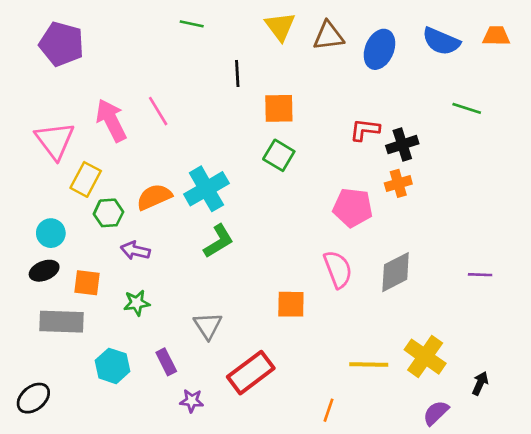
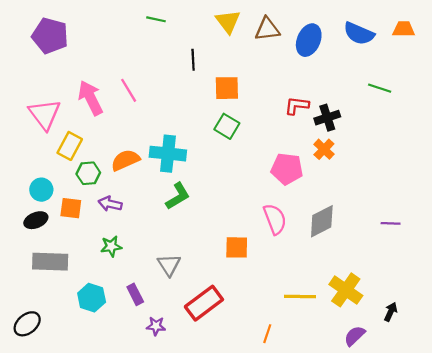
orange cross: (398, 183) -> (324, 149), turned -30
cyan cross: (206, 189) -> (168, 154), turned 36
orange square: (87, 283) -> (71, 208), moved

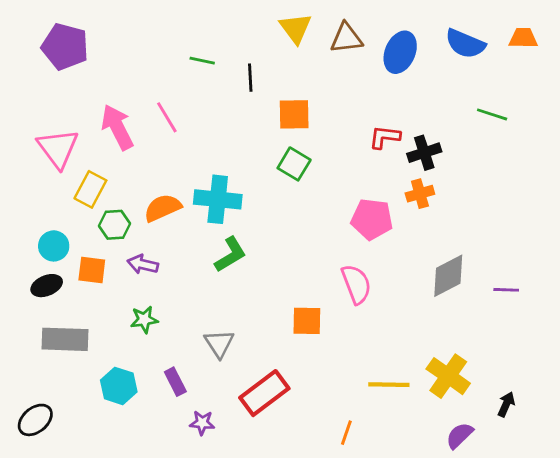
green line: (156, 19) -> (202, 61), moved
orange cross: (324, 149) -> (420, 194), turned 30
gray diamond: (322, 221) -> (448, 276), moved

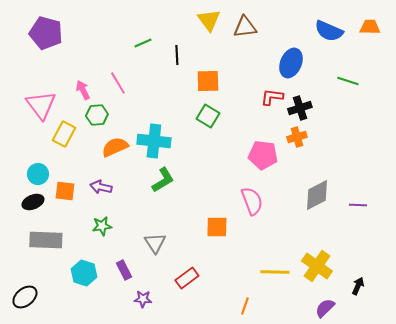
blue ellipse: (400, 52) -> (291, 63), moved
green line: (202, 61) -> (143, 43), turned -36
pink arrow: (117, 127) -> (83, 90), size x0.6
green hexagon: (114, 225) -> (97, 115), moved
red rectangle: (264, 393) -> (187, 278), size x0.7

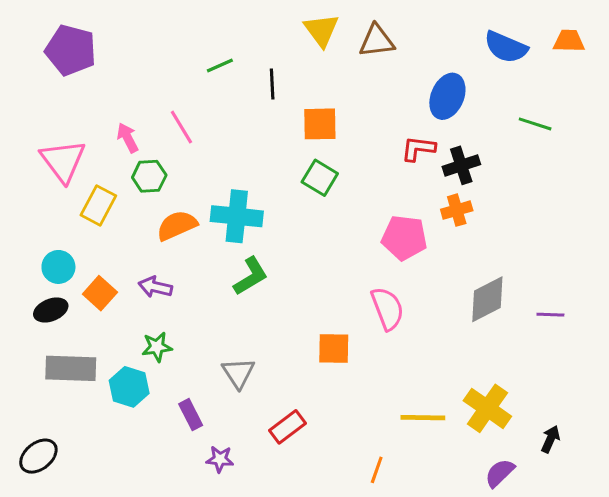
orange square: (65, 191) -> (100, 293), turned 35
cyan hexagon: (84, 273) -> (129, 387), moved

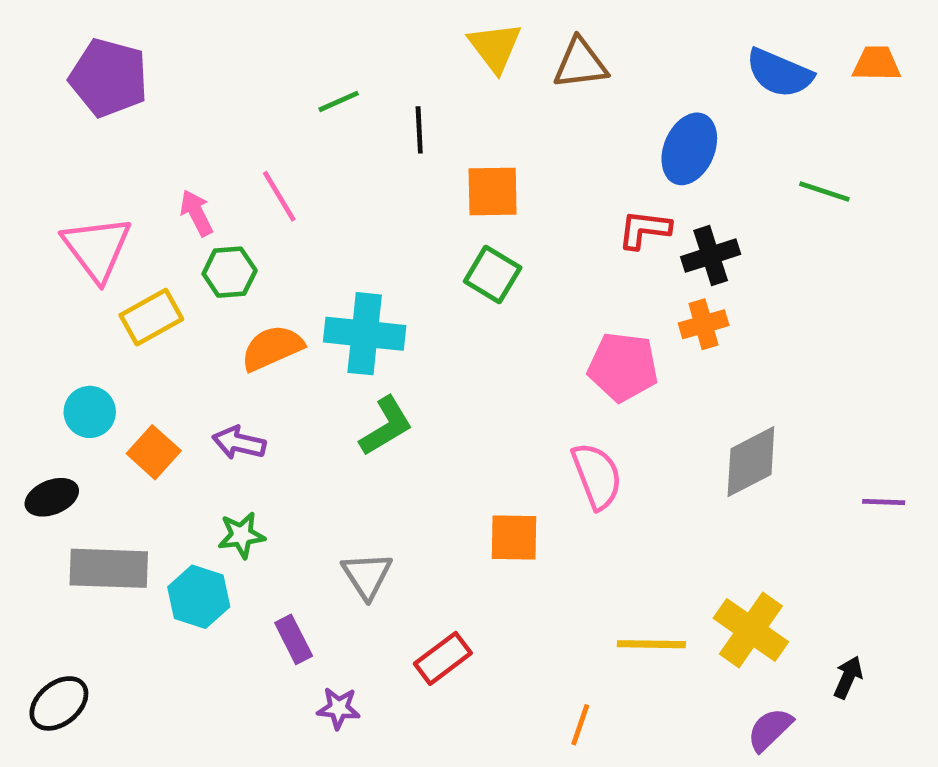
yellow rectangle: (98, 205) -> (151, 317), turned 33
black ellipse: (51, 310) -> (52, 497), moved
purple line: (550, 315) -> (884, 502), moved

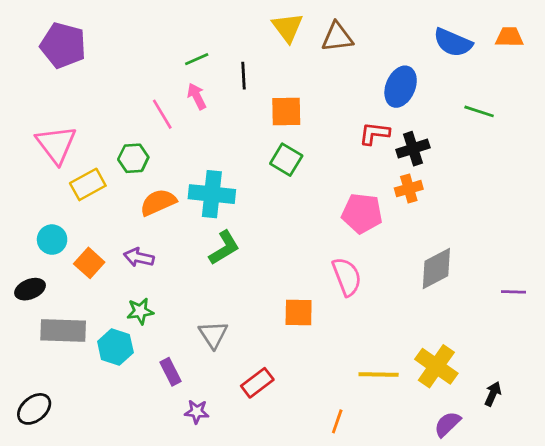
pink arrow: (196, 213) -> (197, 96), moved

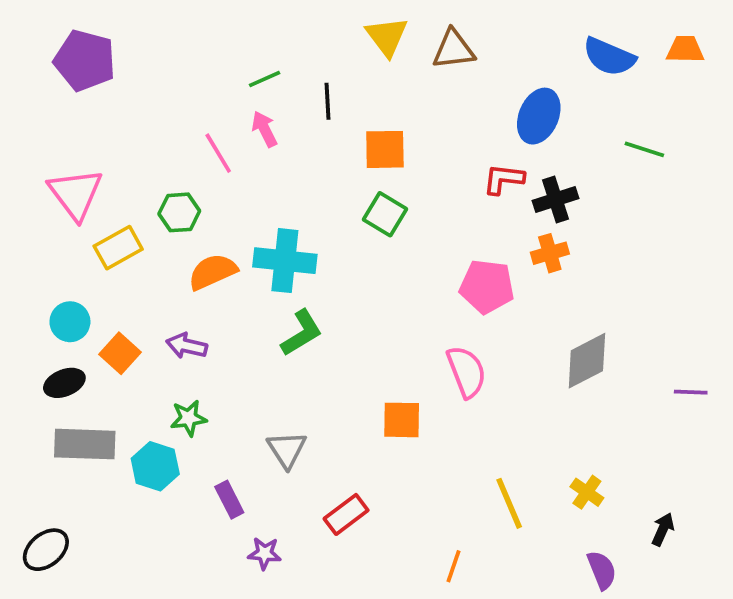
black ellipse: (30, 289) -> (64, 383), moved
yellow cross: (436, 366) -> (587, 492), size x0.6
yellow line: (379, 375) -> (509, 503), turned 66
purple semicircle: (447, 424) -> (602, 570), turned 112

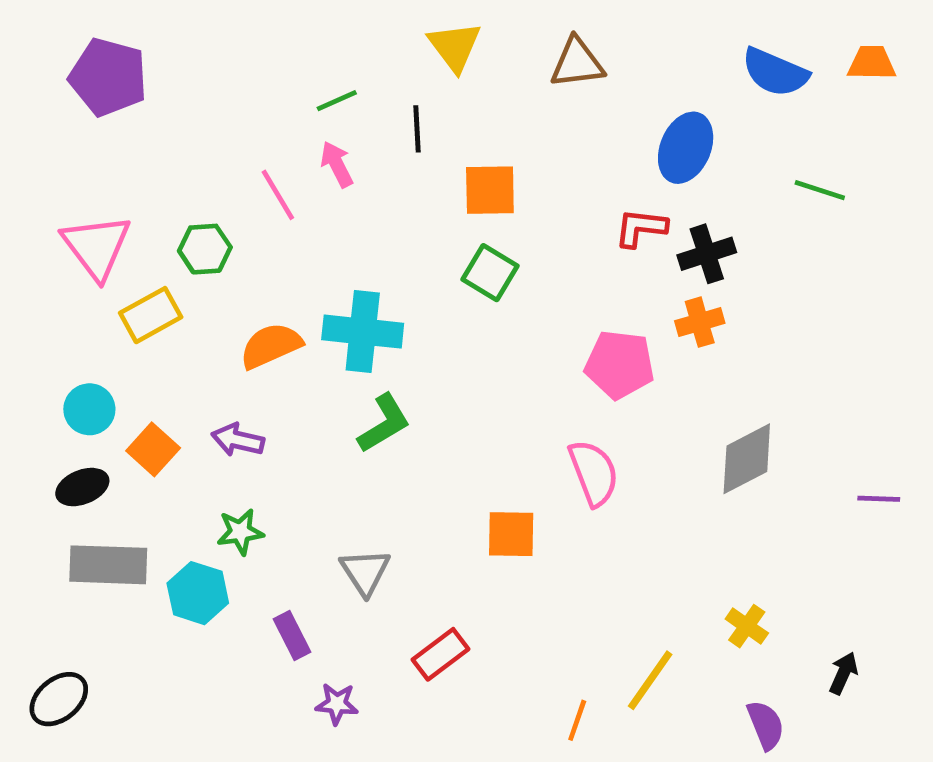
yellow triangle: (387, 36) -> (455, 46), moved
green hexagon: (179, 212) -> (205, 249), moved
yellow line: (509, 503) -> (650, 680), moved, turned 58

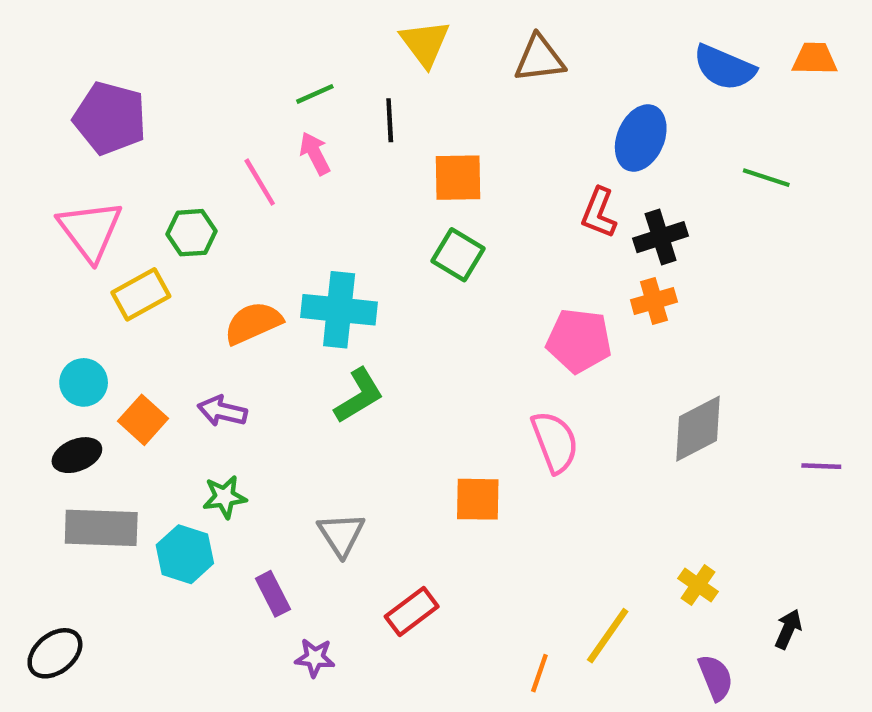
purple pentagon: (108, 77) -> (110, 118), moved
red L-shape: (641, 228) -> (599, 213), turned -75

